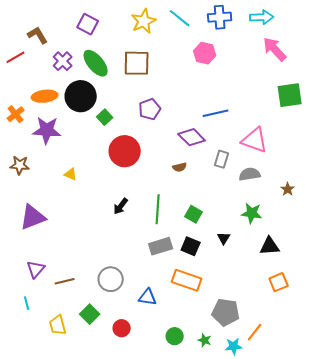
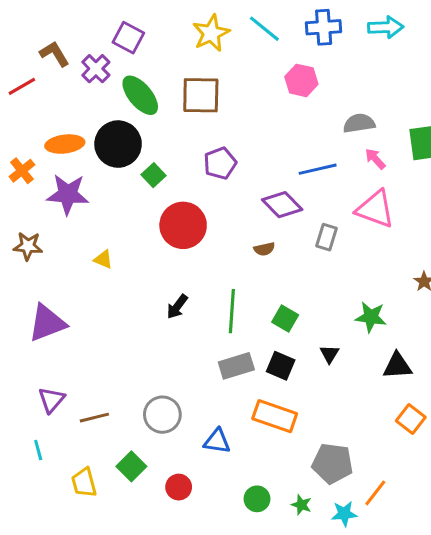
pink arrow: (275, 49) -> (375, 159), moved, size x0.6
purple cross: (63, 61) -> (96, 69), moved
gray semicircle: (250, 174) -> (359, 123), moved
orange square: (279, 282) -> (411, 419), turned -30

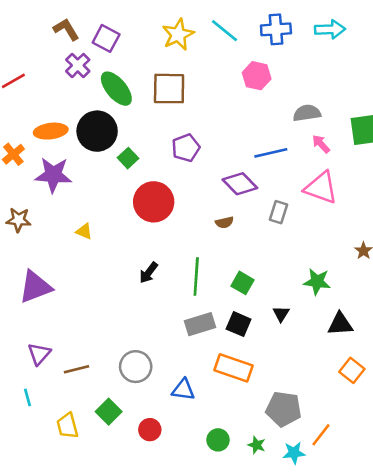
brown L-shape: (54, 54) -> (66, 29), moved

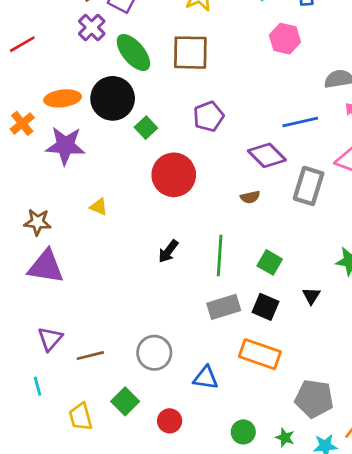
gray rectangle: (279, 212) -> (309, 186), size x1.5
brown star: (19, 220) -> (38, 222), moved
purple triangle: (35, 287) -> (46, 267), turned 30

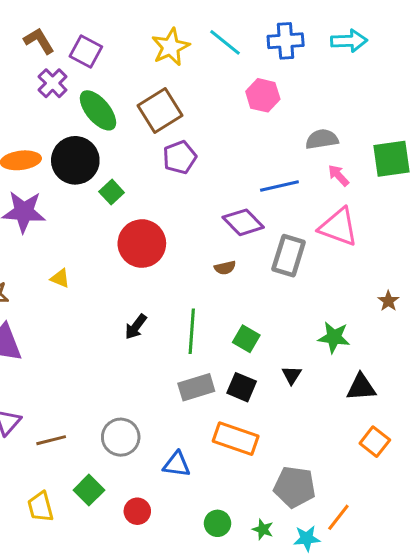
brown square: (190, 53) -> (160, 110), turned -33
purple pentagon: (208, 116) -> (180, 157), moved

